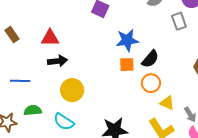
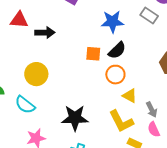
gray rectangle: (179, 21) -> (149, 15), turned -42
blue star: (127, 40) -> (112, 22), moved
black arrow: (58, 61) -> (45, 33), moved

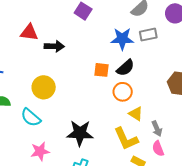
gray rectangle: (149, 15) -> (148, 35), moved, turned -48

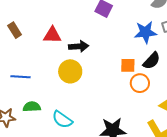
yellow circle: (44, 87) -> (70, 71), moved
orange circle: (123, 92) -> (140, 83), moved

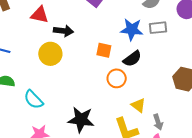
orange square: (128, 65) -> (104, 50), moved

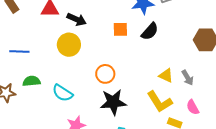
black arrow: (63, 31) -> (76, 19), turned 30
orange circle: (117, 78) -> (105, 74), moved
gray arrow: (158, 122) -> (188, 78), moved

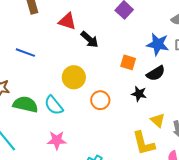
yellow circle: (69, 45) -> (74, 77), moved
green semicircle: (32, 81) -> (25, 104), moved, size x1.4
black star: (113, 102) -> (139, 94), moved, size x0.6

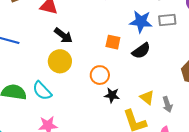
black arrow: (90, 39) -> (63, 35), moved
black star: (139, 94) -> (112, 95), moved
orange circle: (100, 100) -> (100, 75), moved

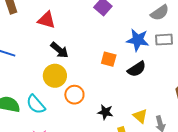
orange circle: (100, 75) -> (74, 95), moved

